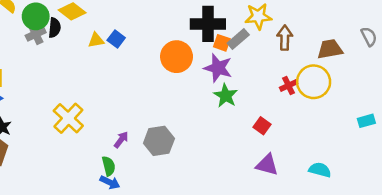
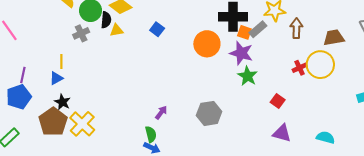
gray cross: (36, 34) -> (81, 33), moved
yellow triangle: (96, 40) -> (116, 30), moved
yellow cross: (68, 118) -> (82, 124), moved
gray hexagon: (159, 141) -> (209, 113), moved

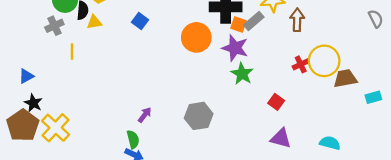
brown trapezoid: (334, 38) -> (345, 78), moved
yellow line: (61, 61) -> (72, 51), moved

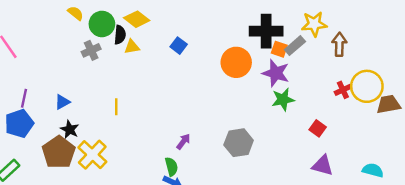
yellow line: (72, 51) -> (116, 107), moved
green star: (242, 74) -> (283, 100), turned 30

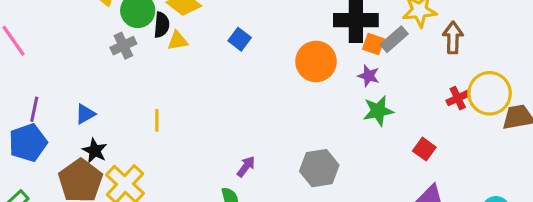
purple star: (276, 73) -> (369, 76), size x0.6

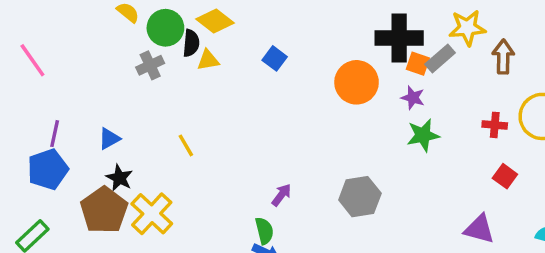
red cross: (458, 98) -> (495, 125), moved, turned 30
yellow line: (157, 120) -> (186, 145), turned -30
red square: (424, 149) -> (505, 176), moved

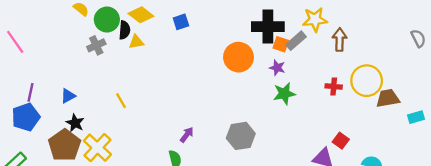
blue square: (275, 58) -> (181, 22), moved, turned 35
red square: (505, 176) -> (341, 141), moved

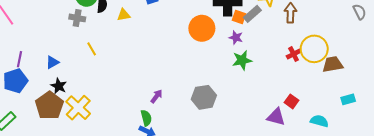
yellow triangle: (136, 42) -> (124, 15), moved
gray cross: (96, 45) -> (77, 18), turned 35
red cross: (334, 87) -> (294, 54), moved, turned -32
yellow line: (121, 101) -> (92, 49), moved
cyan rectangle: (416, 117) -> (348, 99), moved

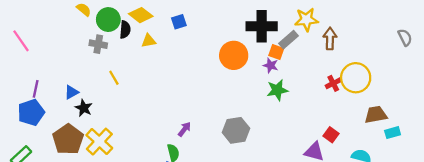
orange square: (239, 17) -> (276, 52), moved
brown trapezoid: (333, 64) -> (376, 115), moved
black star: (59, 86) -> (84, 108), moved

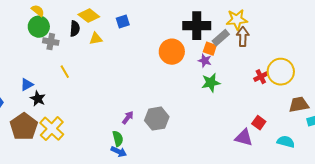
green circle: (108, 20) -> (39, 27), moved
brown arrow: (330, 39) -> (243, 37), moved
gray hexagon: (236, 130) -> (157, 119), moved

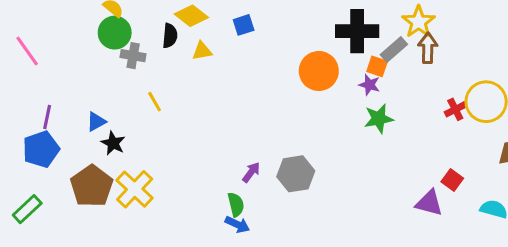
yellow star: (237, 20) -> (419, 22), turned -30

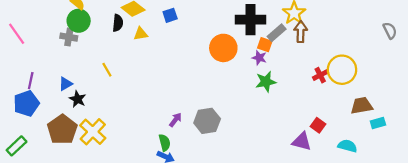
gray cross: (133, 56) -> (69, 37), moved

